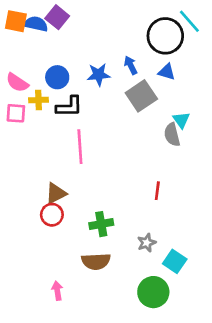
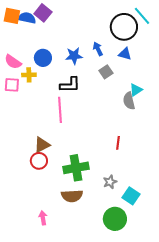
gray square: (141, 96) -> (106, 72), size x0.6
black L-shape: (69, 107) -> (70, 85), moved
cyan triangle: (181, 120) -> (136, 90), turned 32
green cross: (101, 224) -> (76, 168), size x1.4

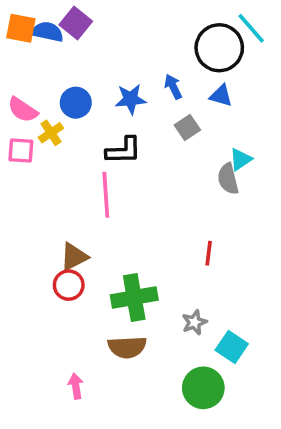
yellow cross: (29, 75) -> (51, 133), turned -32

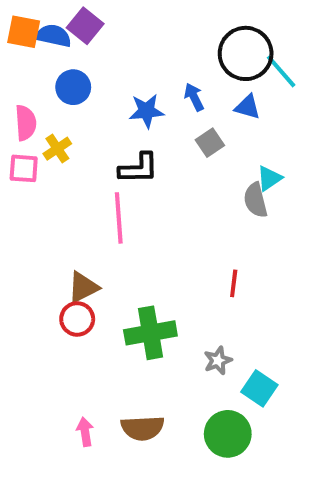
cyan line: (251, 28) -> (281, 71), moved
blue circle: (76, 103) -> (73, 87), moved
pink semicircle: (23, 110) -> (26, 123), turned -128
brown semicircle: (127, 347) -> (143, 428), moved

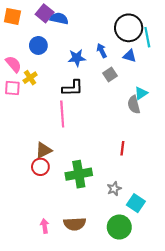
blue semicircle: (53, 36) -> (59, 19), moved
cyan line: (281, 71) -> (147, 37), turned 30
pink semicircle: (26, 123) -> (13, 64), turned -36

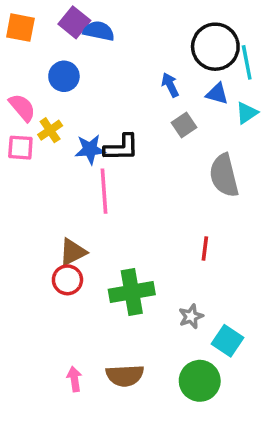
blue star: (77, 58) -> (90, 149), moved
cyan triangle: (141, 93) -> (247, 113), moved
gray semicircle: (134, 105) -> (224, 175), size x1.4

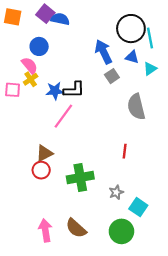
blue arrow: (170, 85) -> (103, 52), size x1.6
pink semicircle: (22, 108) -> (30, 66), moved
pink line: (104, 191) -> (63, 116), turned 40
brown semicircle: (125, 376) -> (76, 228), turned 45
pink arrow: (74, 379) -> (45, 230), size x1.5

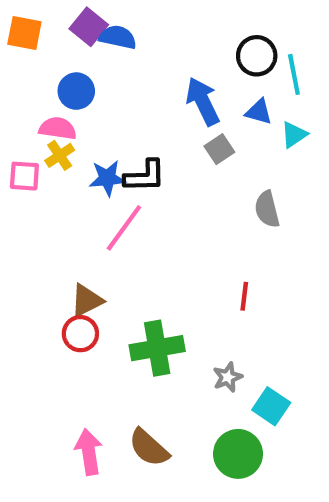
black circle: (131, 29) -> (257, 56), size x0.7
pink semicircle: (30, 66) -> (58, 128), turned -42
gray semicircle: (136, 107) -> (267, 209), size x0.7

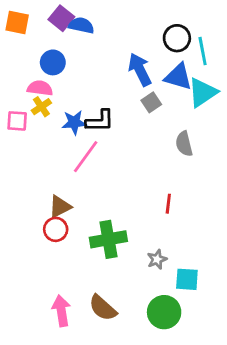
blue triangle: (259, 112) -> (178, 77), size x1.5
cyan triangle: (294, 135) -> (203, 92), size x1.6
cyan square: (271, 406) -> (187, 279), turned -30

